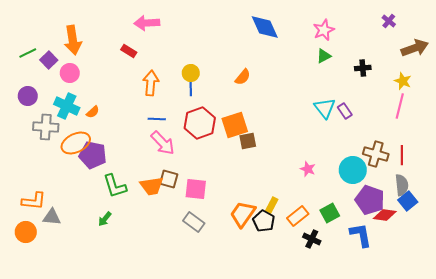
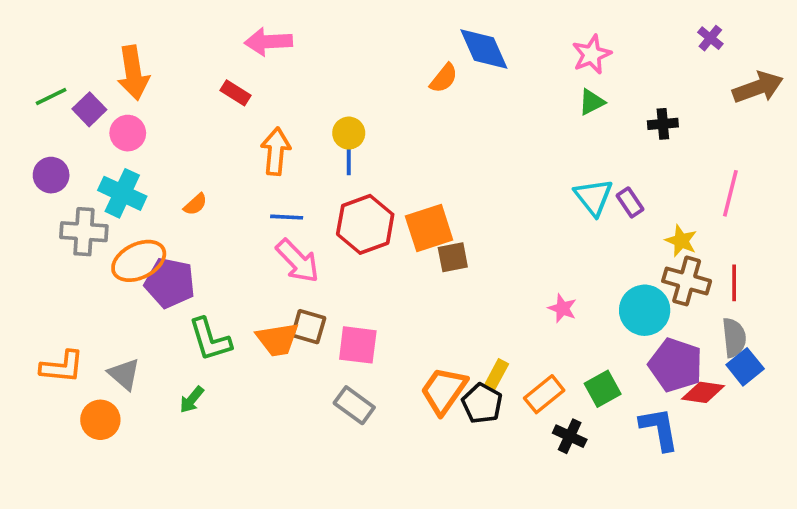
orange semicircle: (243, 77) -> (444, 78), moved
yellow star: (403, 81) -> (681, 241), moved
orange semicircle: (93, 112) -> (195, 204), moved
gray triangle: (52, 217) -> (124, 374), moved, turned 36
orange circle: (26, 232) -> (100, 420), moved

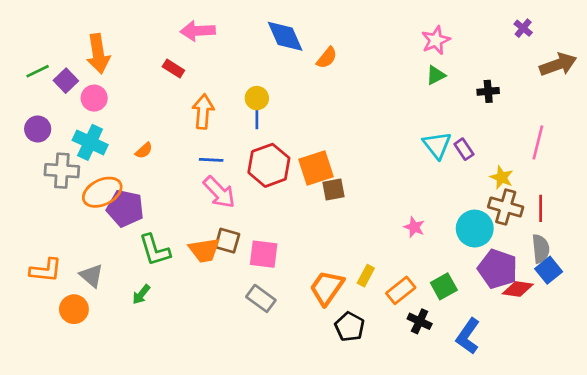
blue diamond: (484, 49) -> (285, 36), moved
black pentagon: (482, 403) -> (350, 327), moved
blue L-shape: (659, 429) -> (468, 336), moved, turned -135

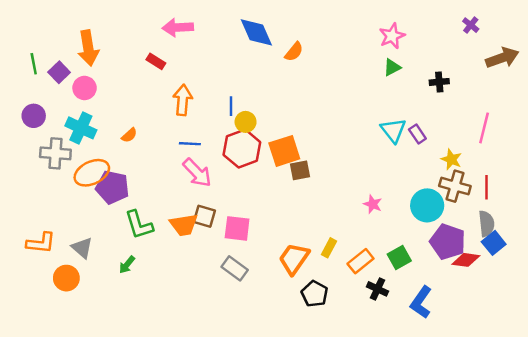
green line: (38, 71) -> (34, 64), turned -75
yellow circle: (257, 98) -> (246, 122), moved

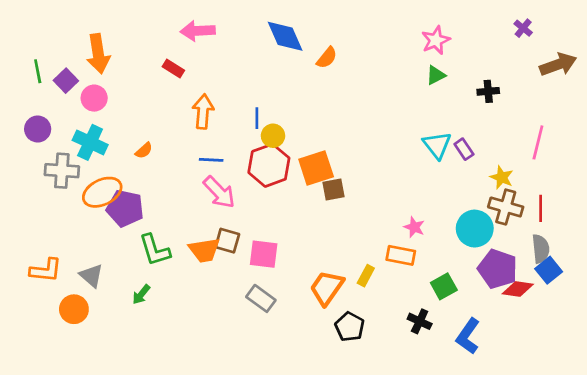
orange rectangle: (361, 261) -> (401, 255), moved, turned 50

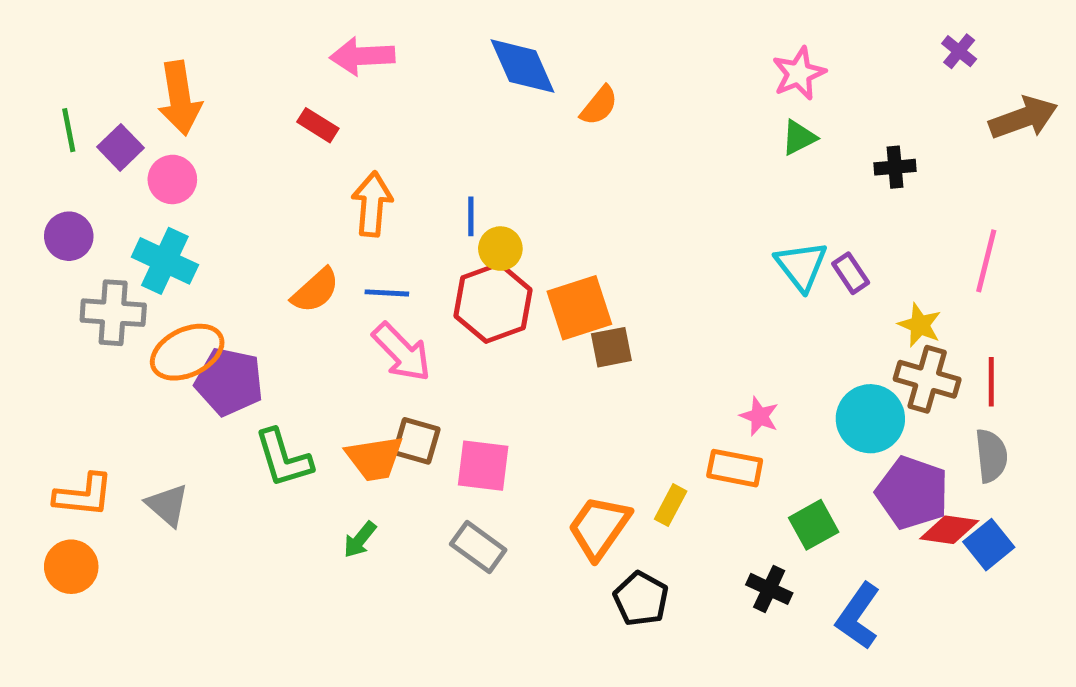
orange semicircle: (144, 151) -> (315, 290), moved, size x1.5
blue square: (549, 270) -> (989, 545), moved
green arrow: (141, 294) -> (360, 540), moved
orange circle: (74, 309) -> (71, 567), moved

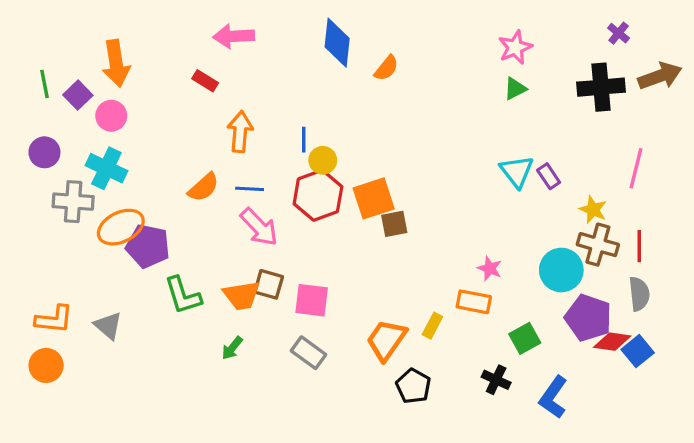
blue diamond: (523, 66) -> (337, 43), turned 30
black cross: (895, 167) -> (601, 87), moved, size x1.8

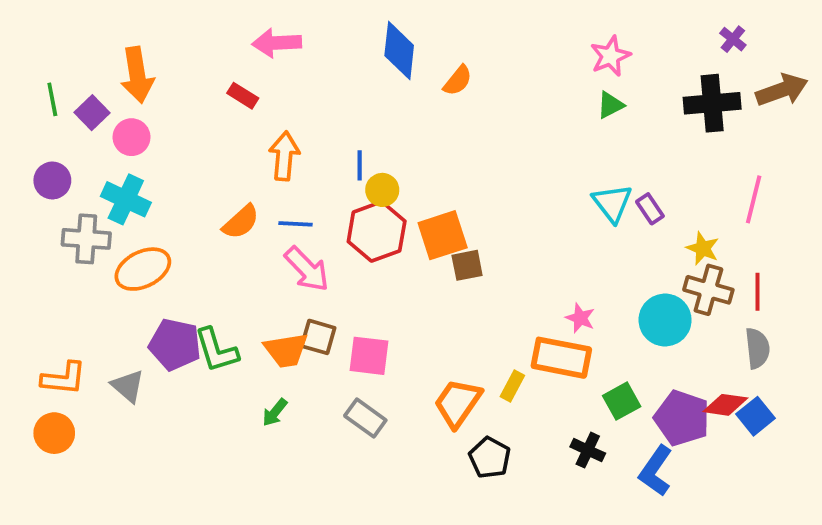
purple pentagon: (148, 246) -> (175, 345), moved
orange rectangle: (474, 302) -> (561, 358), size x1.4
purple pentagon: (588, 318) -> (682, 418), moved

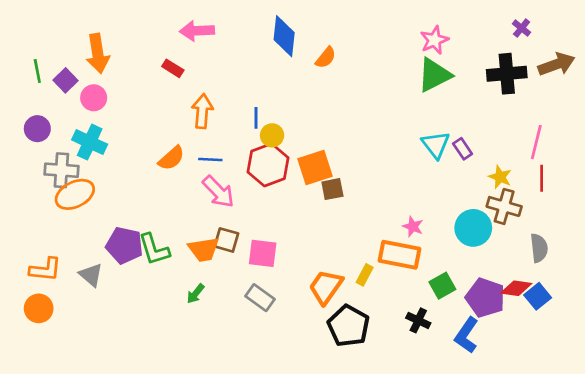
green triangle: (610, 105) -> (434, 75), size x1.8
orange ellipse: (143, 269) -> (75, 194), moved
red line: (757, 292) -> (542, 178), moved
black pentagon: (490, 458) -> (348, 326), size x1.4

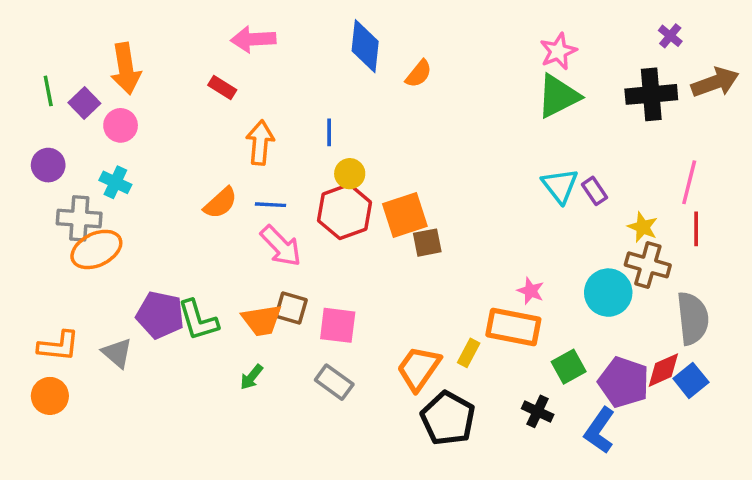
blue line: (256, 118) -> (329, 132), moved
cyan cross: (90, 142) -> (115, 182), size x0.7
gray semicircle: (539, 248) -> (693, 318), size x1.4
red diamond: (516, 288) -> (663, 370), turned -32

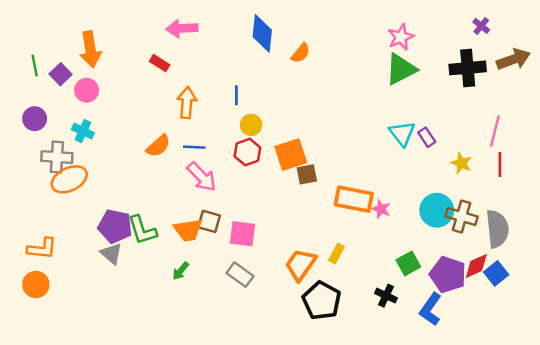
red hexagon: (345, 212) -> (247, 152), size x0.7
brown cross: (648, 265) -> (461, 216), moved
orange rectangle: (513, 327) -> (354, 199), moved
gray triangle: (117, 353) -> (111, 254), moved

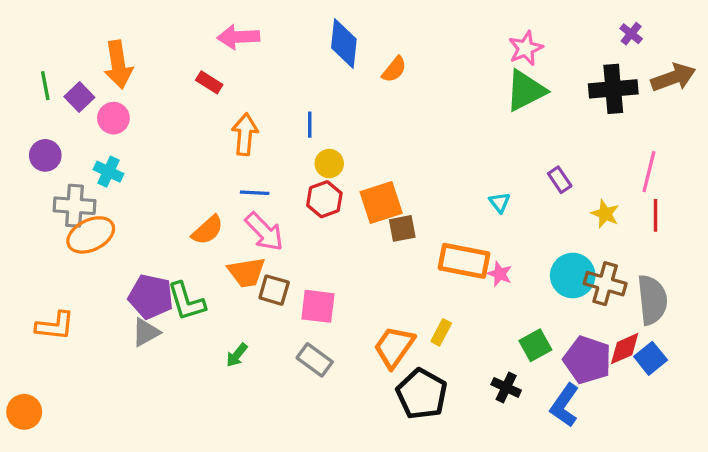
cyan triangle: (402, 134) -> (500, 202), moved, size x0.6
orange semicircle: (158, 146) -> (208, 230), moved
orange trapezoid: (188, 230) -> (246, 272), moved
gray triangle: (111, 254) -> (146, 332), turned 50
orange circle: (36, 284) -> (24, 412), moved

